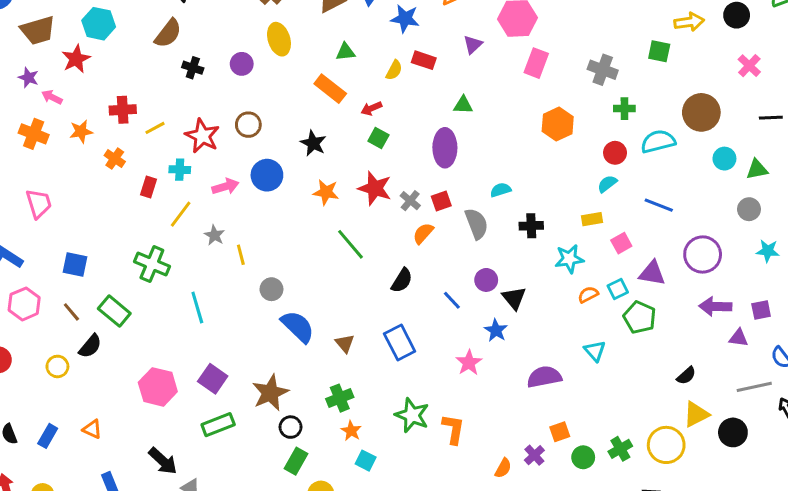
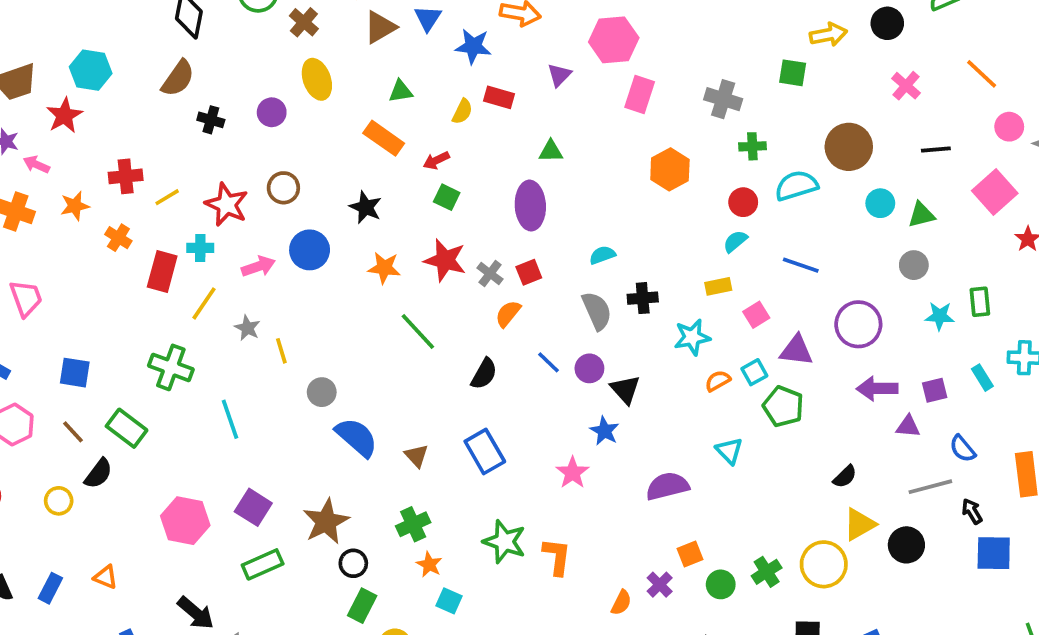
red rectangle: (148, 187) -> (162, 271), size x1.5
gray semicircle: (477, 224) -> (597, 311), moved
blue line: (452, 300) -> (549, 362), moved

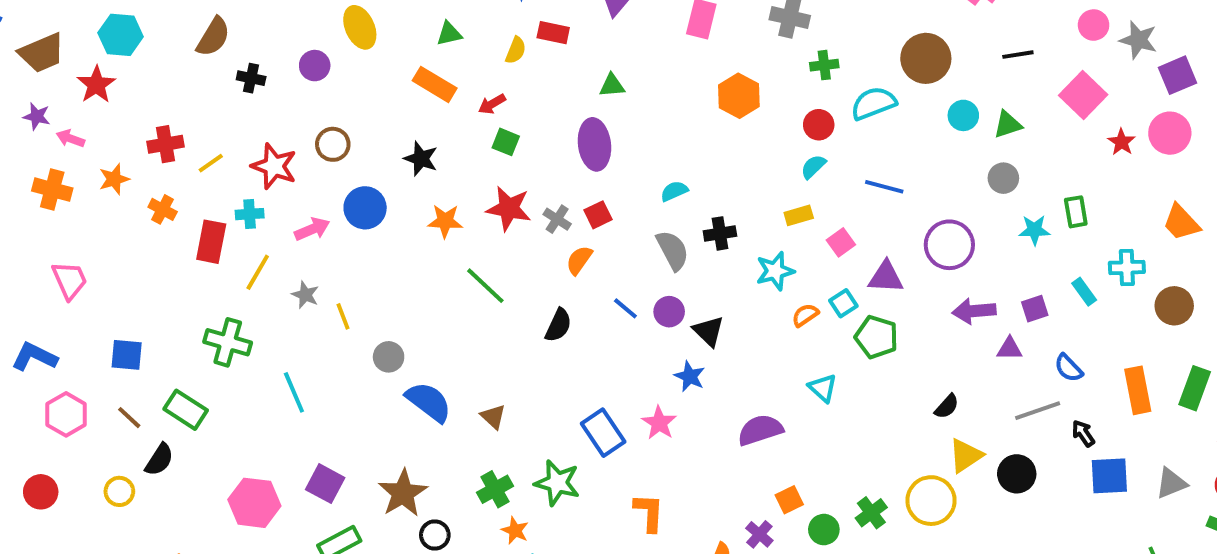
blue rectangle: (485, 452) -> (603, 433), moved
green star: (504, 542) -> (557, 483), moved

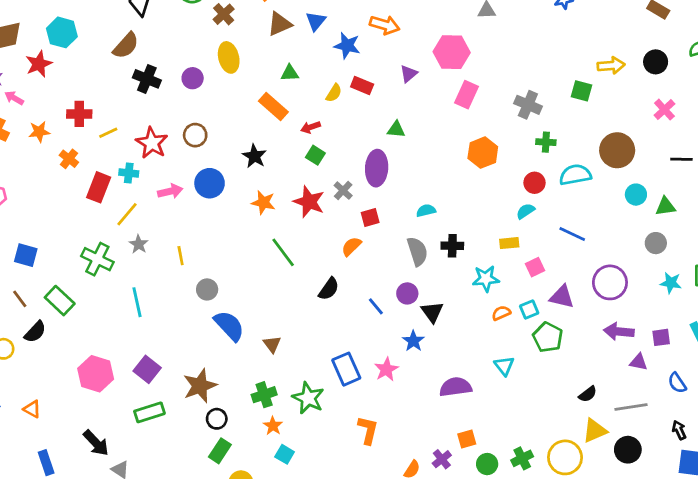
black cross: (251, 78) -> (147, 79), size x1.4
gray cross: (557, 219) -> (343, 190), moved
gray star: (305, 295) -> (139, 244), moved
blue line: (625, 308) -> (376, 306), moved
gray line: (1038, 411) -> (631, 407), moved

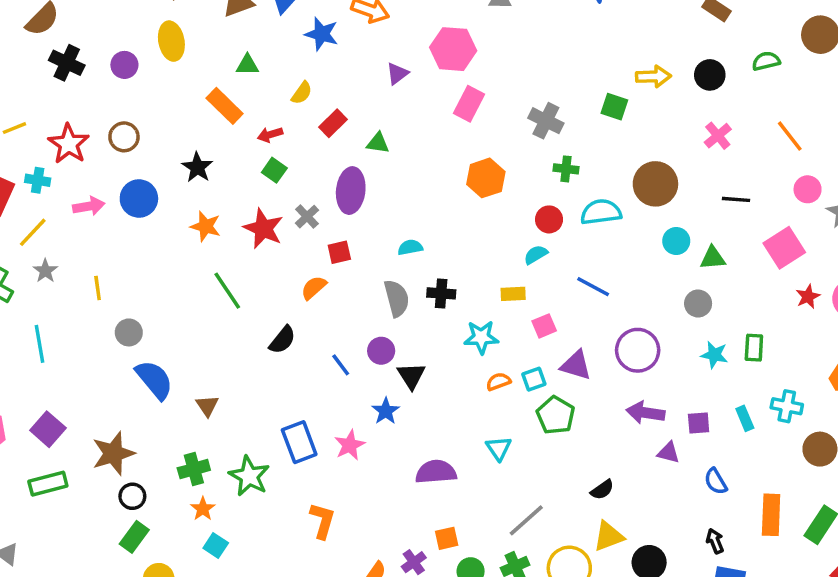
red rectangle: (362, 85) -> (333, 123), moved, turned -70
gray line: (631, 407) -> (526, 520), moved, turned -36

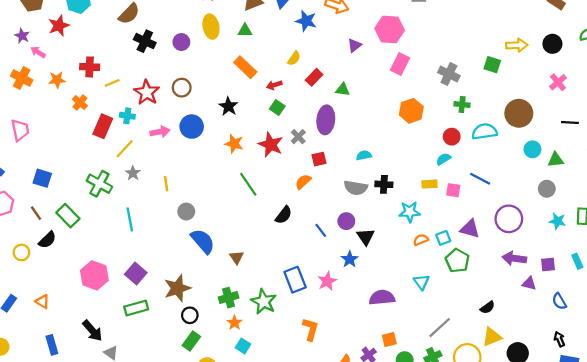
green triangle: (247, 65) -> (245, 30), moved
gray semicircle: (397, 298) -> (356, 188), turned 115
pink square: (544, 326) -> (453, 190), moved, turned 32

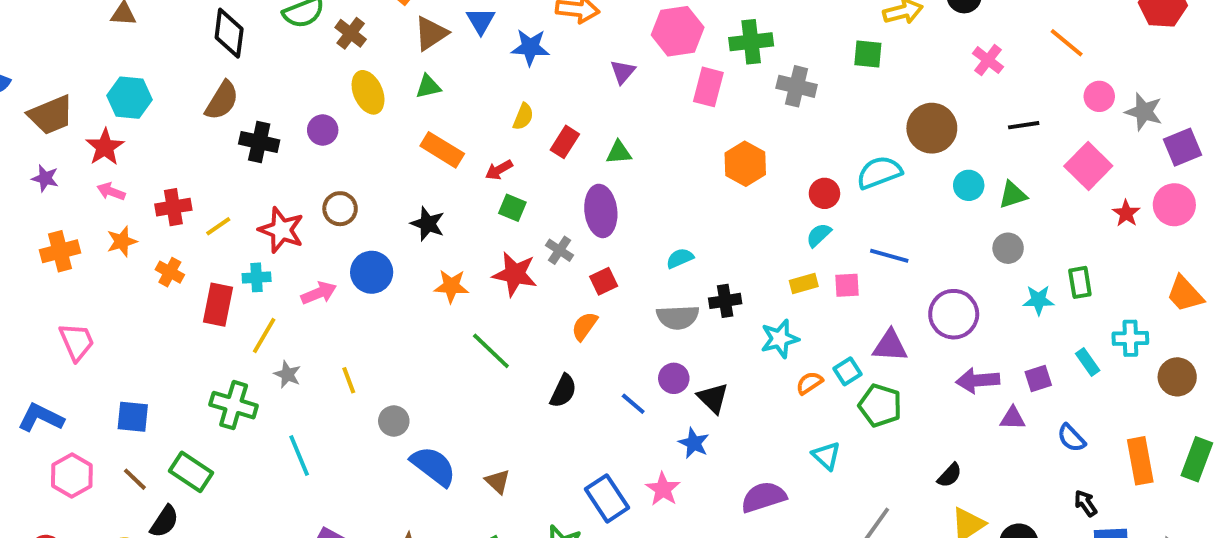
pink arrow: (38, 52) -> (111, 192), moved
orange cross: (22, 78) -> (60, 251), turned -30
green cross: (462, 104) -> (751, 42), moved, size x1.5

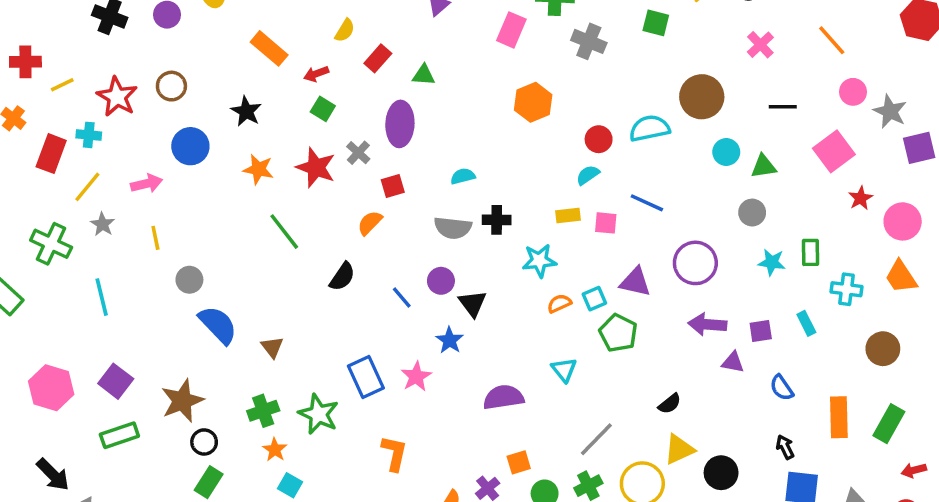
pink circle: (1174, 205) -> (903, 221), moved
pink arrow: (319, 293) -> (147, 183), moved
cyan cross: (1130, 338) -> (846, 289), moved

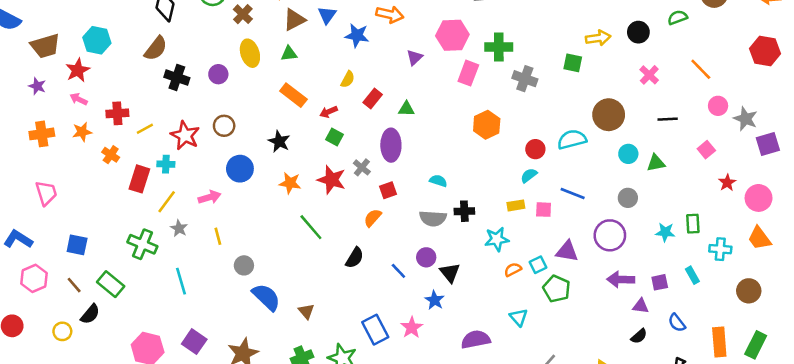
pink square: (834, 151) -> (706, 150), size x0.6
cyan semicircle: (463, 176) -> (438, 181), turned 36
gray circle: (752, 213) -> (628, 198), moved
black semicircle: (670, 404) -> (639, 336), moved

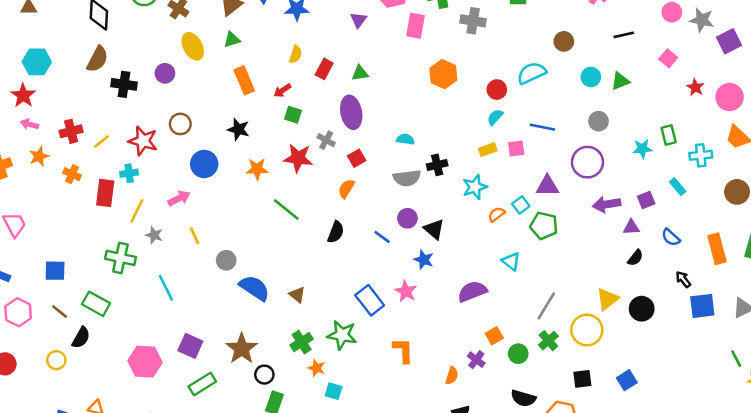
orange rectangle: (293, 95) -> (244, 80), turned 40
brown circle: (609, 115) -> (564, 41), size x0.6

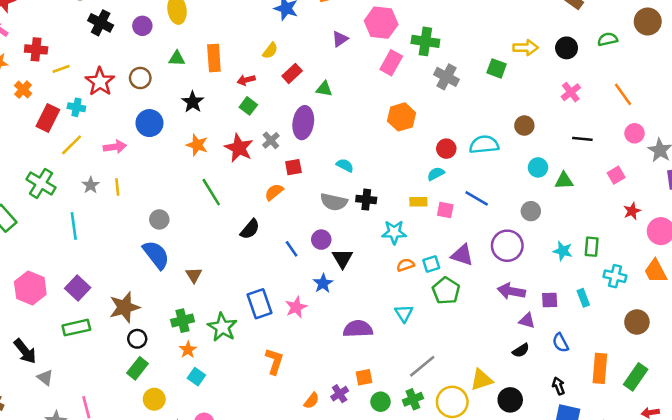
green triangle: (232, 40) -> (177, 58), moved
gray star: (154, 235) -> (91, 185), moved
gray circle: (226, 260) -> (159, 219), moved

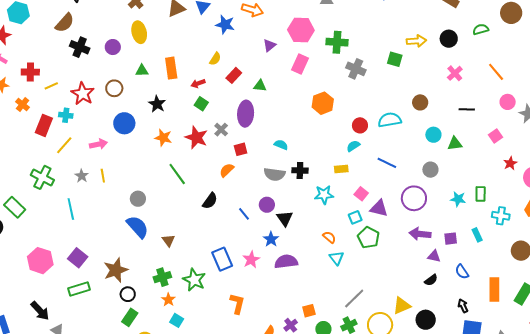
pink rectangle: (391, 63) -> (300, 64), moved
pink square: (445, 210) -> (361, 194), moved, turned 32
orange semicircle: (405, 265) -> (329, 237), moved, turned 64
purple semicircle: (358, 329) -> (286, 262), moved

